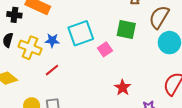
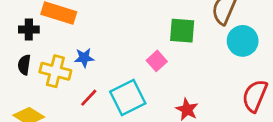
cyan square: (81, 33) -> (128, 98), moved

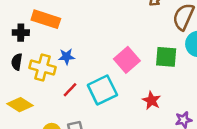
green square: (182, 31) -> (166, 57), moved
pink square: (157, 61) -> (127, 60), size x1.5

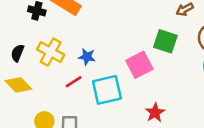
blue star: (67, 57) -> (87, 57), moved
green square: (166, 57) -> (165, 41), moved
black semicircle: (17, 62) -> (17, 53), moved

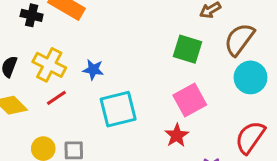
pink square: (139, 65) -> (190, 100), moved
red line: (74, 82) -> (56, 98), moved

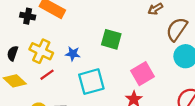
green square: (188, 49) -> (111, 39), moved

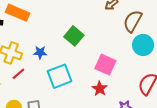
green square: (111, 39) -> (74, 36), turned 30
pink square: (142, 74) -> (105, 65), turned -30

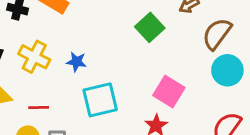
green square: (74, 36) -> (150, 27), moved
red line: (18, 74) -> (39, 107), moved, turned 32

